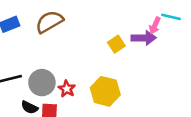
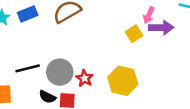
pink arrow: (155, 26) -> (149, 15), moved

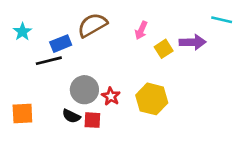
blue rectangle: (28, 14) -> (61, 44), moved
pink arrow: (149, 15) -> (141, 30), moved
black line: (28, 68) -> (49, 61), moved

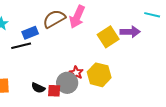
pink arrow: (141, 30) -> (77, 17), moved, size x1.6
yellow square: (164, 49) -> (108, 37), size x1.5
gray circle: (84, 90) -> (67, 83), moved
red star: (111, 96) -> (76, 73), moved

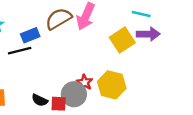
cyan line: (152, 15) -> (141, 14), moved

